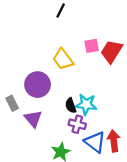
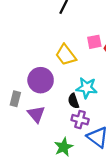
gray rectangle: (12, 103) -> (15, 99), turned 40
cyan star: (86, 104) -> (87, 88), moved

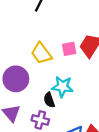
pink square: (94, 42) -> (69, 49), moved
purple cross: (80, 120) -> (40, 120), moved

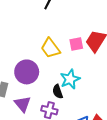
cyan star: (62, 87) -> (70, 79), turned -30

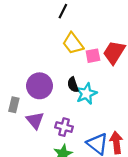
yellow trapezoid: (50, 48) -> (73, 43), moved
black semicircle: (58, 92) -> (73, 85), moved

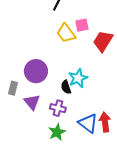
pink square: (93, 56) -> (82, 25), moved
black semicircle: (73, 85) -> (66, 87), moved

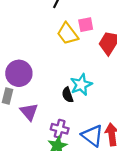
purple circle: (36, 71) -> (19, 73), moved
purple cross: (58, 108) -> (60, 129), moved

